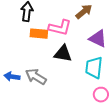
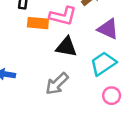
cyan trapezoid: (94, 68) -> (103, 63), turned 50
gray arrow: (36, 77) -> (57, 84), moved, turned -75

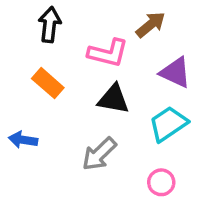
orange rectangle: (38, 23) -> (48, 83), moved, turned 36
pink circle: (112, 96) -> (161, 182), moved

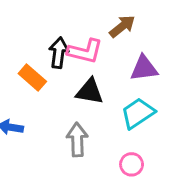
black arrow: (50, 25) -> (59, 53), moved
purple triangle: (175, 72) -> (144, 68), turned -32
gray arrow: (99, 154) -> (77, 140), turned 132

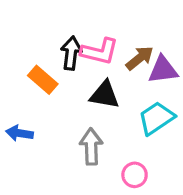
brown arrow: (122, 26) -> (140, 58), moved
pink circle: (132, 164) -> (135, 175), moved

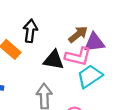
pink L-shape: (100, 51) -> (78, 56), moved

